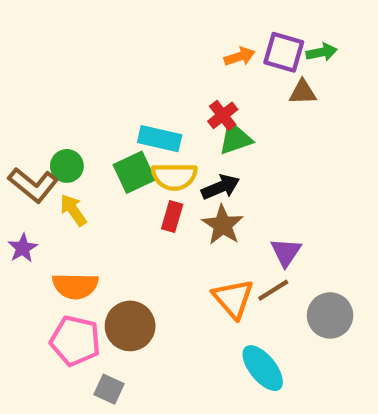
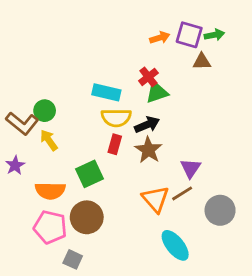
green square: (134, 172) -> (90, 174), moved

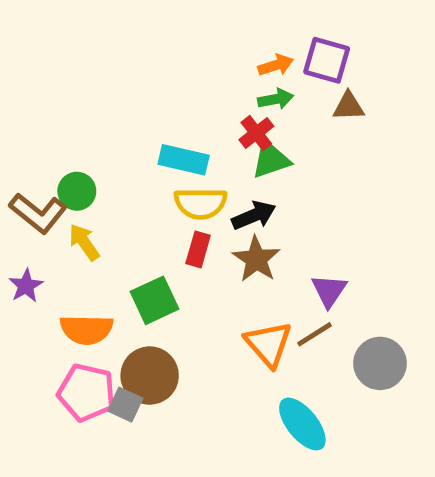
green arrow: (214, 35) -> (276, 99), moved
gray square: (73, 259) -> (125, 405), moved

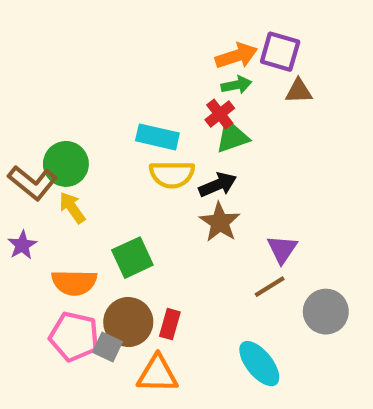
orange arrow: (276, 65) -> (236, 56), size x1.4
green circle: (77, 191) -> (66, 164), size x1.4
red rectangle: (198, 249) -> (170, 324), moved
orange triangle: (268, 344) -> (157, 374), moved, turned -48

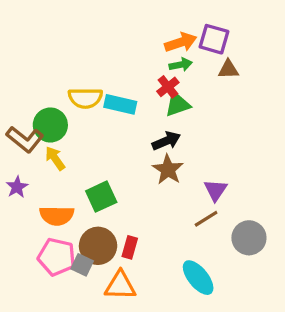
yellow semicircle: (172, 174) -> (85, 98), moved

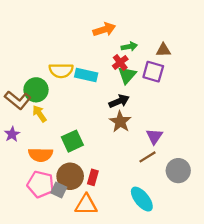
purple square: (214, 39) -> (153, 72), moved
orange arrow: (181, 42) -> (104, 29), moved
green triangle: (177, 104) -> (127, 75), turned -30

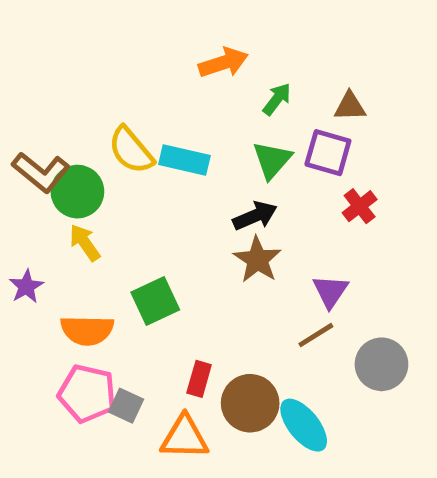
green arrow: (129, 47) -> (277, 99), turned -42
red cross: (120, 62) -> (360, 206), moved
yellow semicircle: (61, 70) -> (131, 150), turned 50
brown L-shape: (18, 100) -> (41, 172), moved
brown circle: (70, 176) -> (250, 403), moved

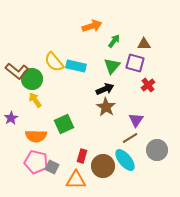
cyan ellipse: (304, 425) -> (125, 160), moved

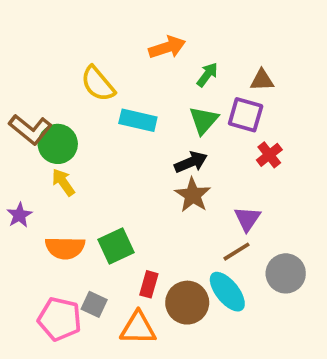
yellow semicircle: (54, 62) -> (98, 84), moved
green square: (64, 124) -> (116, 246), moved
pink pentagon: (36, 162) -> (60, 319), moved

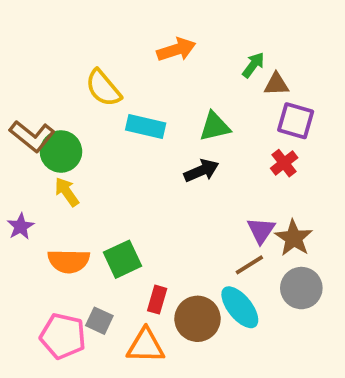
green arrow: (207, 75) -> (253, 65), moved
purple square: (246, 115) -> (296, 121), moved
green triangle: (204, 120) -> (215, 126), turned 36
brown star: (193, 195) -> (294, 238), moved

